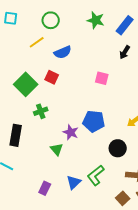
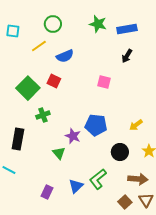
cyan square: (11, 18) -> (13, 31), moved
blue rectangle: (125, 25) -> (127, 29), turned 42

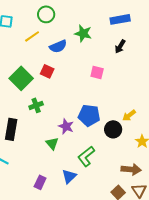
green star: (98, 24) -> (83, 33), moved
black circle: (120, 152) -> (113, 129), moved
green L-shape: (98, 179) -> (86, 156), moved

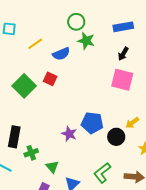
green circle: (46, 14) -> (76, 22), moved
pink square: (97, 72) -> (122, 80), moved, size x1.6
green cross: (36, 105) -> (31, 153), moved
green triangle: (52, 143) -> (52, 167), moved
green L-shape: (86, 156) -> (102, 173), moved

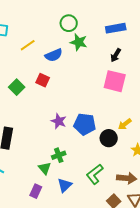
green square: (24, 86) -> (17, 87), size x0.7
purple star: (69, 134) -> (59, 121), moved
green cross: (31, 153) -> (59, 155), moved

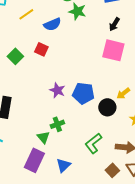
blue triangle: (65, 185) -> (63, 165), moved
purple rectangle: (36, 191) -> (34, 160), size x1.6

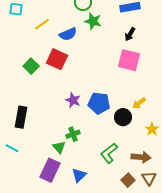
red square: (41, 49) -> (57, 59), size x1.5

